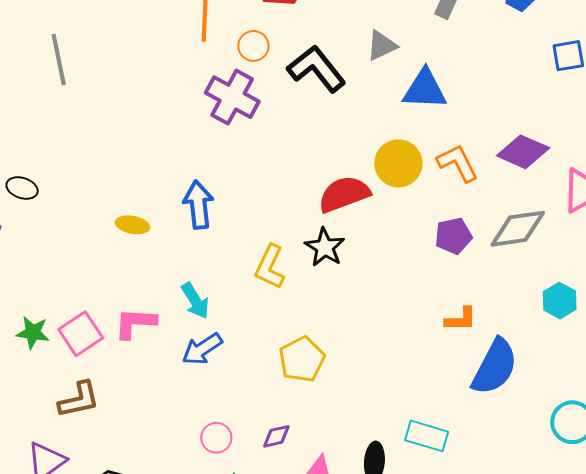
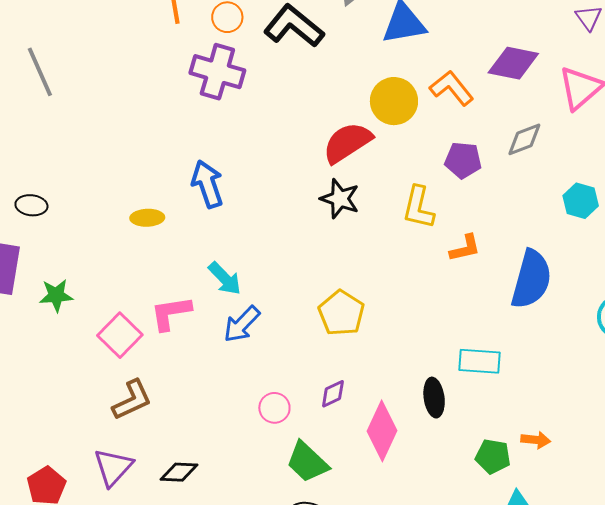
gray diamond: (518, 229) -> (524, 139), size x0.7
purple pentagon: (453, 236) -> (463, 160), turned 30
yellow L-shape: (270, 267) -> (418, 207), moved
orange L-shape: (461, 319) -> (465, 248), moved
green star: (33, 333) -> (56, 295), moved

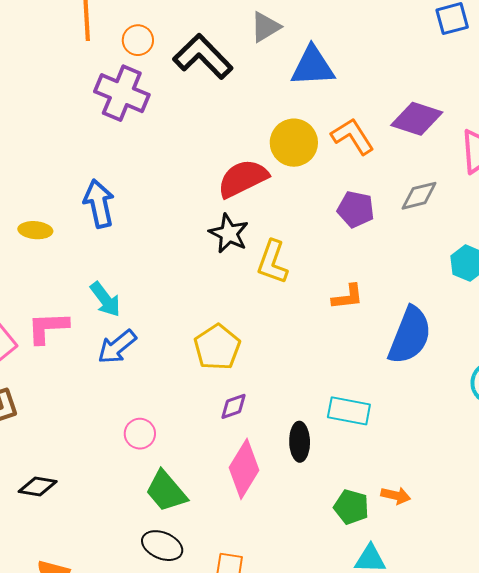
yellow L-shape: (418, 207) -> (272, 262), moved
purple diamond: (333, 394) -> (233, 406), moved

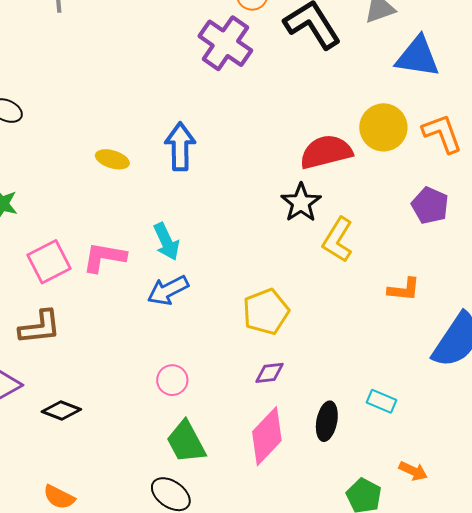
cyan rectangle: (349, 411) -> (381, 401), size x0.7
orange arrow: (396, 495) -> (413, 471), moved

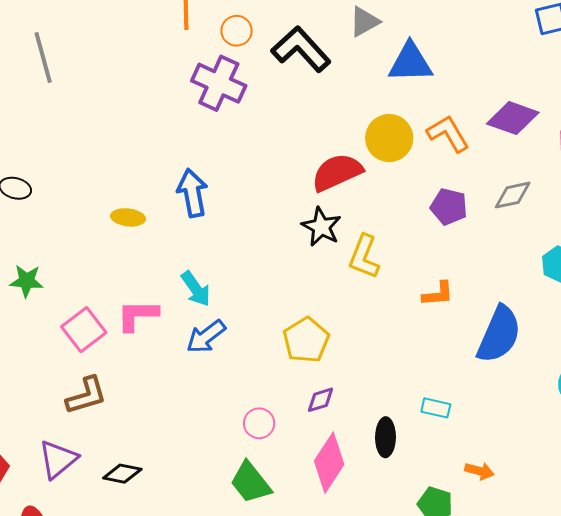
pink circle: (172, 380) -> (259, 423), moved

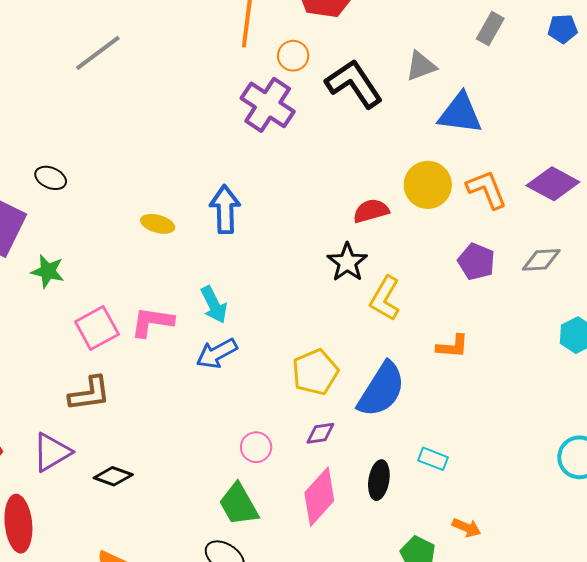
gray line: (43, 57) -> (98, 53), turned 60
red semicircle: (337, 172) -> (371, 211), size x0.7
blue semicircle: (499, 334) -> (381, 390), moved

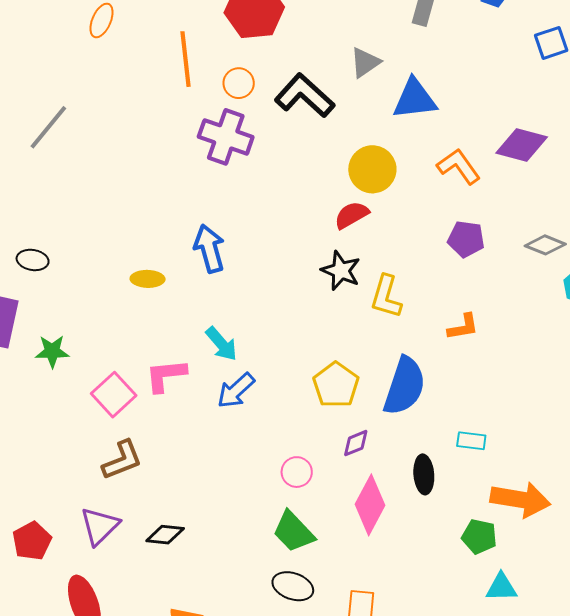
yellow circle: (428, 185) -> (372, 169), moved
gray diamond: (541, 260) -> (545, 245), moved, turned 39
orange arrow: (467, 528) -> (520, 499), size x2.0

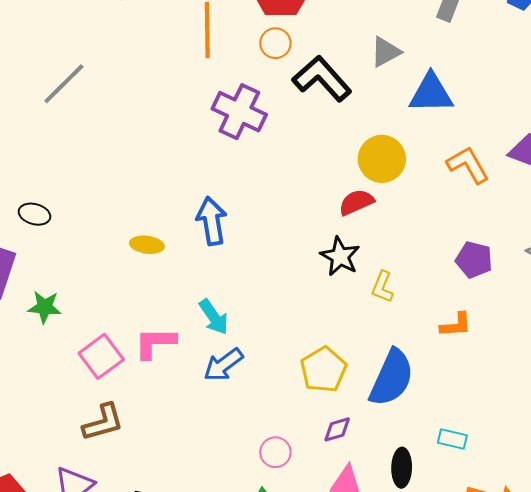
orange circle: (239, 83) -> (275, 43), moved
purple pentagon: (466, 239) -> (474, 260), moved
yellow L-shape: (386, 297) -> (382, 287), size x0.7

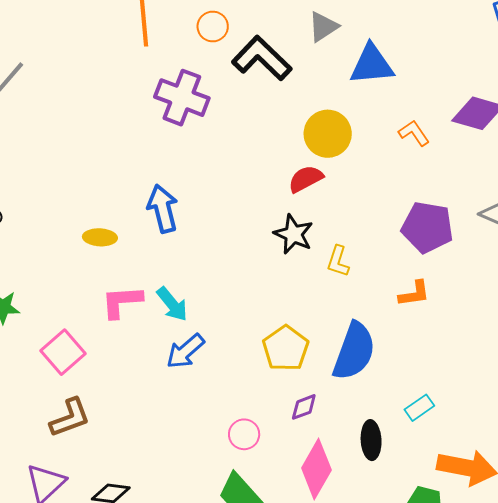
orange L-shape: (468, 165) -> (414, 133), size x0.7
purple pentagon: (474, 260) -> (427, 227), size x1.4
pink L-shape: (155, 343) -> (122, 302), moved
cyan rectangle: (452, 439) -> (419, 408), turned -44

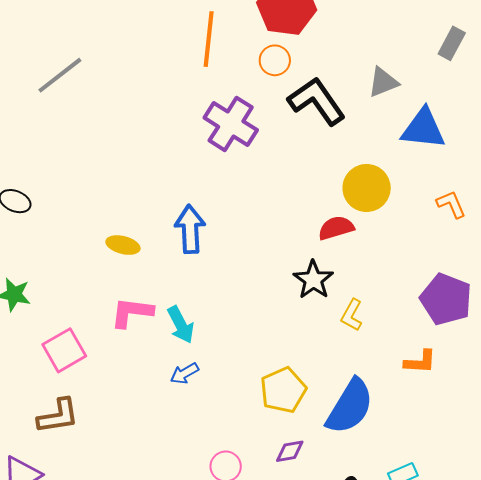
blue arrow: (185, 351) -> (184, 373), size x0.7

